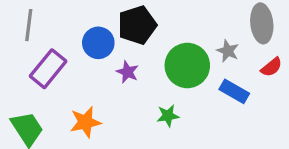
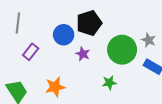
purple rectangle: (48, 69) -> (31, 52), size x0.7

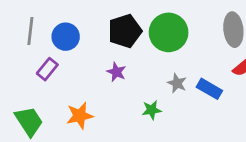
blue circle: (64, 35) -> (66, 37), moved
gray star: (149, 40) -> (177, 83), moved
green circle: (122, 50) -> (169, 32), moved

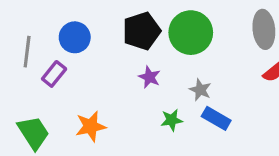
gray line: (30, 31) -> (27, 52), moved
purple star: (116, 72) -> (149, 77), moved
blue rectangle: (209, 89) -> (216, 118), moved

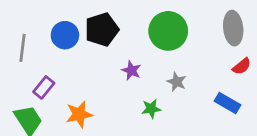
black pentagon: (141, 31) -> (102, 30), moved
purple rectangle: (54, 74) -> (44, 87), moved
blue rectangle: (216, 118) -> (228, 103), moved

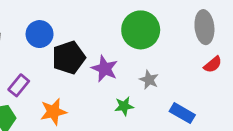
black pentagon: (102, 30) -> (69, 58), moved
purple star: (131, 71) -> (105, 69), size x1.4
blue rectangle: (228, 103) -> (182, 113), moved

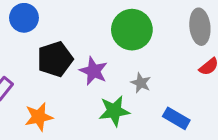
blue circle: (40, 34) -> (24, 18), moved
green star: (124, 106) -> (114, 111), size x1.5

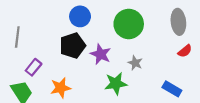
blue circle: (24, 18) -> (80, 16), moved
blue rectangle: (176, 118) -> (172, 89), moved

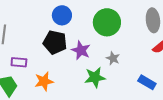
black pentagon: (72, 46) -> (55, 42), turned 30
purple rectangle: (34, 67) -> (19, 62), turned 56

